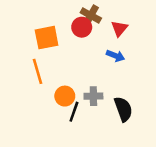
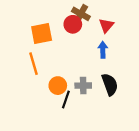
blue arrow: (116, 56) -> (103, 50), turned -112
black semicircle: (123, 109) -> (110, 84), moved

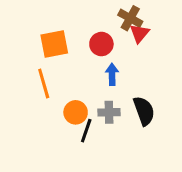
brown cross: (81, 14) -> (130, 18), moved
red circle: (73, 24) -> (101, 44), moved
blue arrow: (103, 50) -> (112, 74), moved

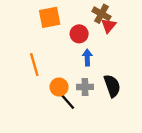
orange square: (54, 44) -> (50, 17), moved
black line: (86, 131) -> (67, 101), turned -60

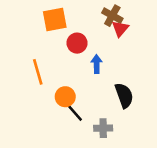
red circle: (79, 34) -> (77, 43), moved
gray cross: (85, 87) -> (103, 128), moved

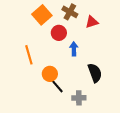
brown cross: (112, 16) -> (70, 12), moved
orange square: (55, 20) -> (42, 15), turned -30
red triangle: (120, 29) -> (92, 22), turned 32

